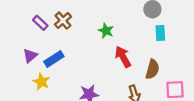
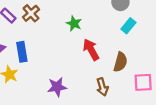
cyan rectangle: (160, 33) -> (128, 26), turned 42
blue rectangle: (54, 59) -> (22, 52), turned -66

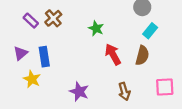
brown semicircle: (120, 62) -> (142, 55), moved
purple star: (57, 87) -> (79, 92), turned 30

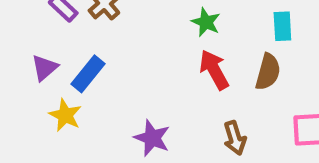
green star: (96, 28) -> (206, 22), moved
cyan rectangle: (150, 31) -> (282, 26), turned -42
blue rectangle: (44, 57) -> (88, 74), turned 48

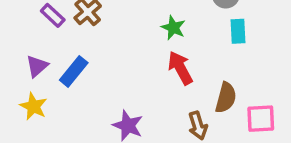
brown semicircle: (268, 72) -> (226, 98), moved
yellow star: (65, 115) -> (33, 106), moved

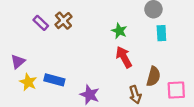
purple triangle: (37, 66) -> (18, 62), moved
blue rectangle: (74, 71) -> (54, 80), moved, turned 66

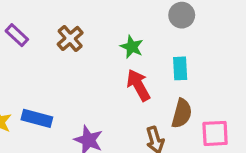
brown cross: (63, 21) -> (70, 38), moved
cyan rectangle: (161, 33) -> (180, 68), moved

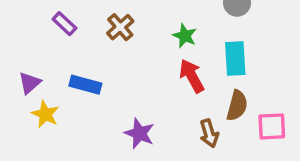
cyan rectangle: (180, 68) -> (235, 58), size x1.4
blue rectangle: (37, 118) -> (85, 85), moved

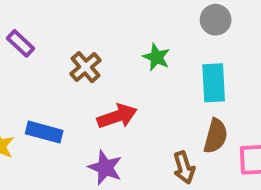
brown cross: (120, 27) -> (86, 67), moved
red arrow: (192, 76) -> (117, 116), moved, turned 100
blue rectangle: (85, 85) -> (44, 132), moved

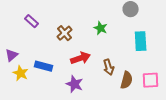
cyan rectangle: (214, 83) -> (141, 41), moved
brown semicircle: (216, 136) -> (127, 80), moved
brown arrow: (184, 168) -> (109, 67), moved

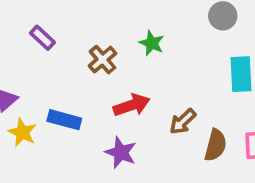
green star: (101, 28) -> (152, 43), moved
brown arrow: (109, 67) -> (183, 122), turned 63

